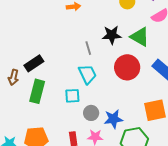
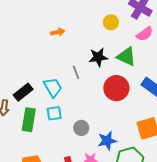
cyan trapezoid: (87, 74) -> (53, 87), moved
cyan square: (72, 96) -> (54, 113), moved
gray circle: (91, 113) -> (81, 128), moved

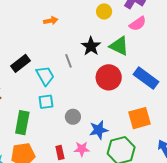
black star: (98, 57) -> (91, 46), turned -30
black rectangle: (23, 92) -> (20, 63), moved
green rectangle: (29, 120) -> (22, 123), moved

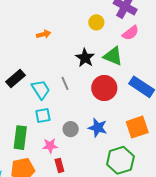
gray line: (68, 61) -> (65, 83), moved
blue star: (99, 130) -> (98, 128), moved, turned 30
pink star: (82, 149) -> (50, 146), moved

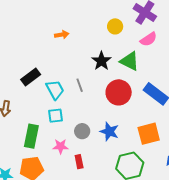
red rectangle: (59, 165) -> (79, 162), moved

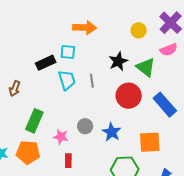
orange arrow: (62, 35) -> (85, 28), size x1.6
cyan square: (56, 116) -> (68, 52), moved
red rectangle: (79, 162) -> (68, 161), moved

